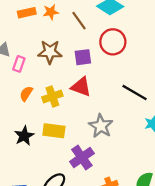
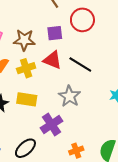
brown star: (50, 52) -> (24, 40), moved
black line: (135, 92) -> (80, 65), moved

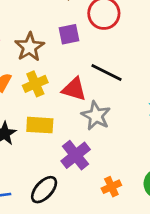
brown star: (24, 40) -> (30, 47), turned -30
red triangle: (52, 60) -> (74, 89), moved

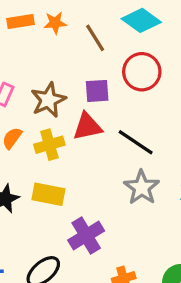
red triangle: (74, 89) -> (87, 126), moved, turned -36
gray star: (96, 116) -> (142, 187), moved

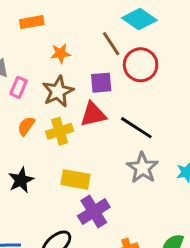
orange star: (55, 23) -> (60, 53), moved
brown line: (95, 38) -> (111, 44), moved
yellow rectangle: (48, 194) -> (75, 179), moved

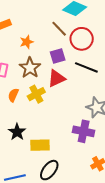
black line: (136, 128) -> (86, 67), moved
yellow rectangle: (75, 179) -> (40, 145), moved
purple cross: (94, 212) -> (84, 131), moved, turned -35

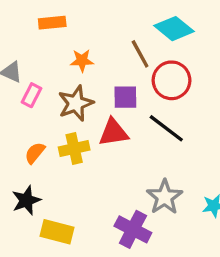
orange semicircle: (13, 95) -> (35, 153), moved

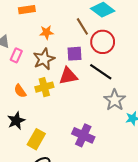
orange semicircle: (35, 153) -> (20, 91), turned -72
gray star: (165, 197) -> (115, 100), moved
yellow rectangle: (57, 232) -> (36, 139), turned -72

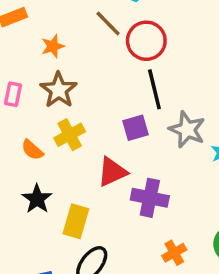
purple square: (75, 54) -> (135, 128), moved
black line: (101, 72) -> (154, 89), turned 55
red triangle: (68, 76) -> (112, 172), moved

